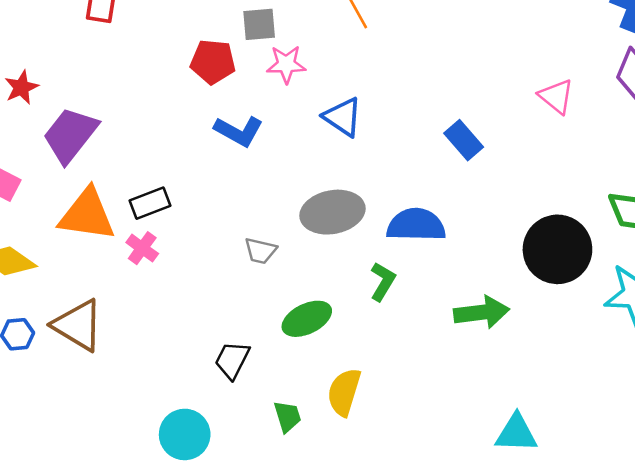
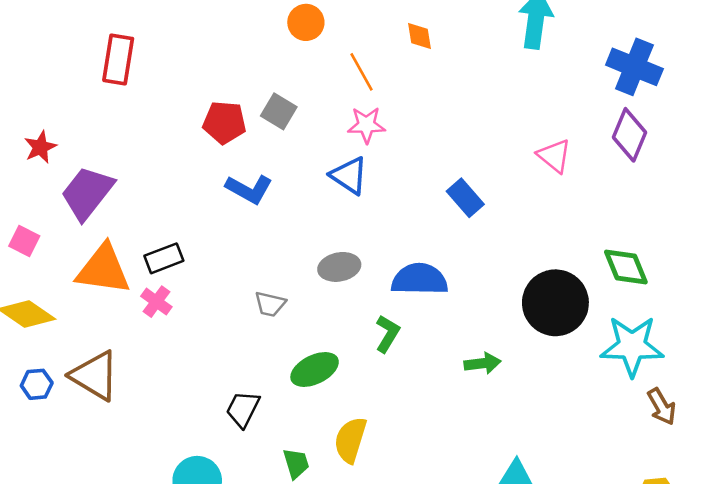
gray square: (259, 24) -> (279, 111), moved, turned 36
pink star: (286, 64) -> (366, 125), moved
gray ellipse: (332, 212) -> (339, 267), size x0.7
green arrow: (482, 312) -> (483, 363), size x0.7

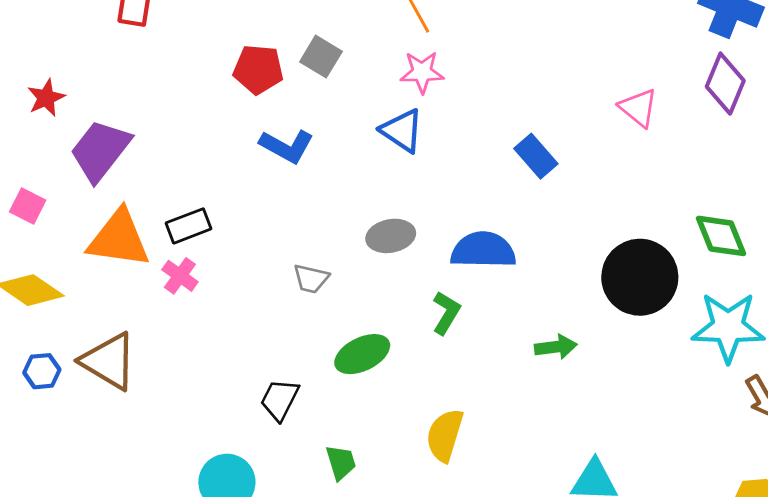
yellow semicircle: (350, 440) -> (445, 435), moved

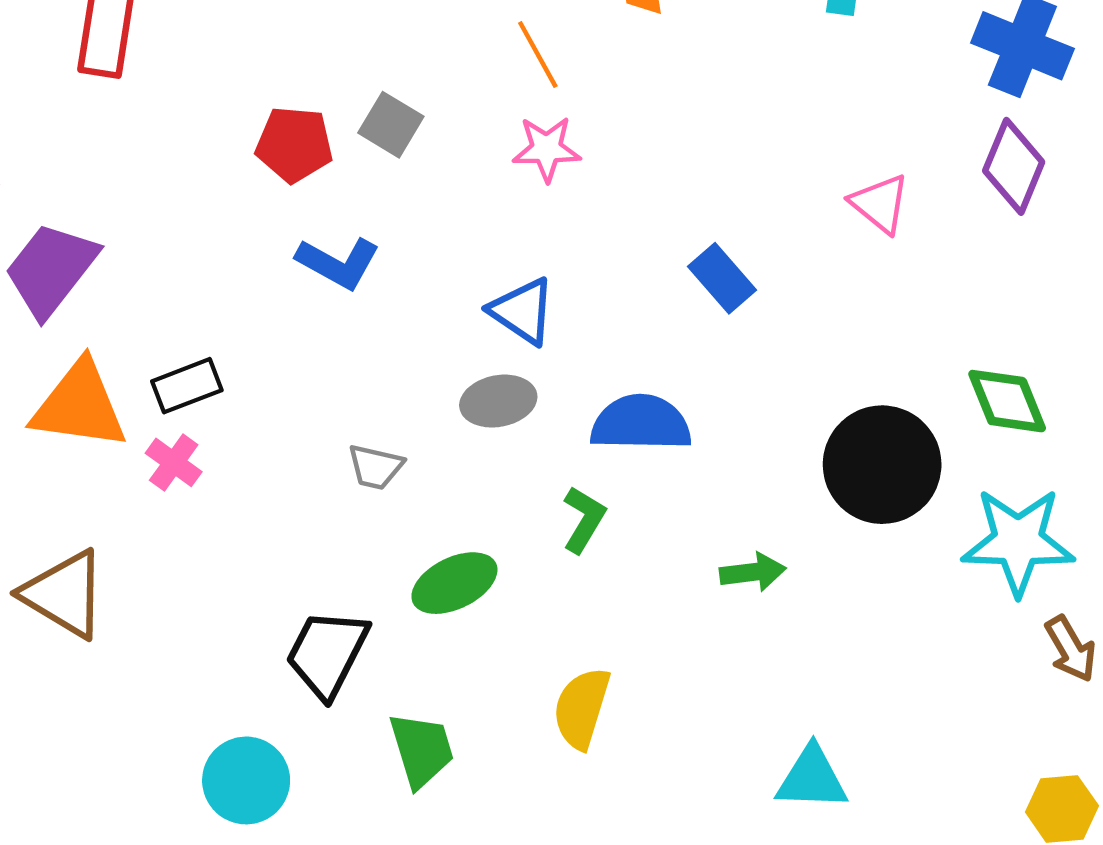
blue triangle: (402, 131) -> (522, 311), moved
black trapezoid: (280, 400) -> (327, 653), size x1.4
green trapezoid: (341, 462) -> (422, 750), size x1.4

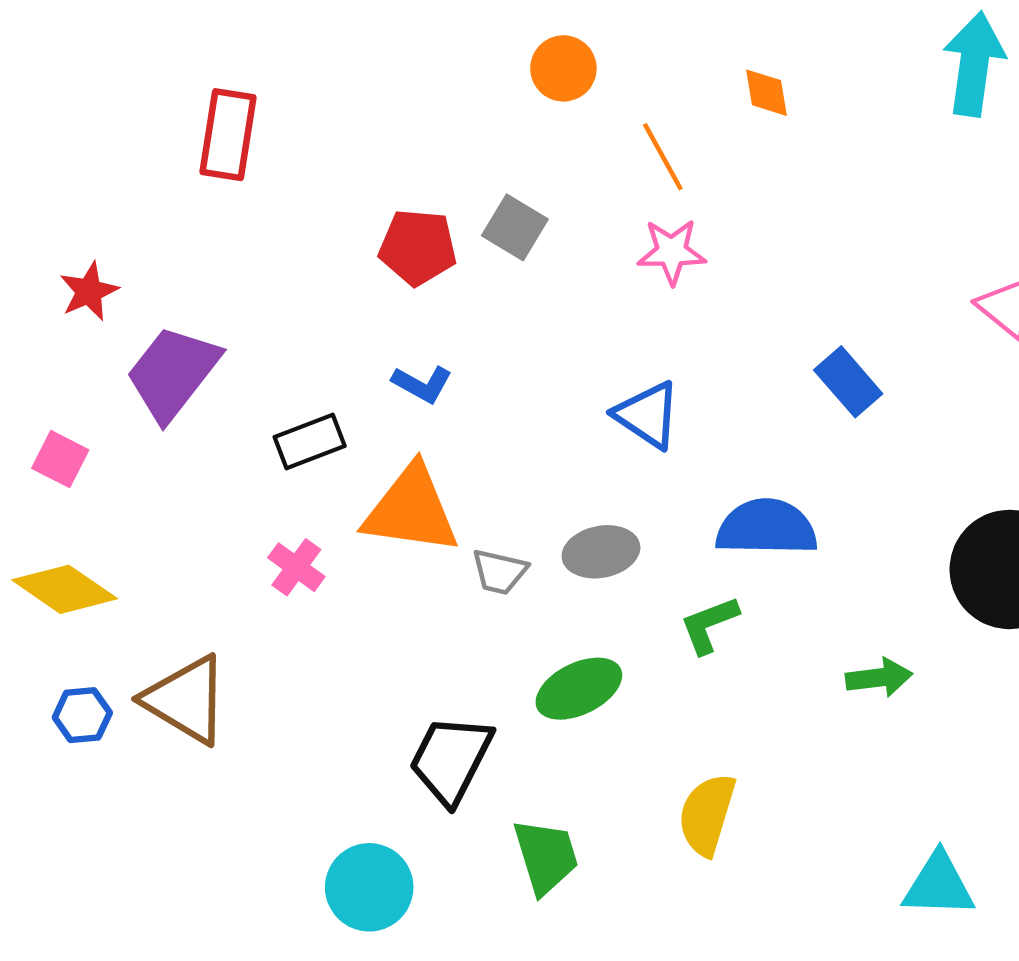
blue L-shape: (338, 263) -> (422, 384), moved, size x0.7
black rectangle: (187, 386) -> (310, 441), moved
gray ellipse: (498, 401) -> (601, 552), moved
orange triangle: (79, 405) -> (411, 510), moved
green L-shape: (584, 519) -> (709, 625), turned -142

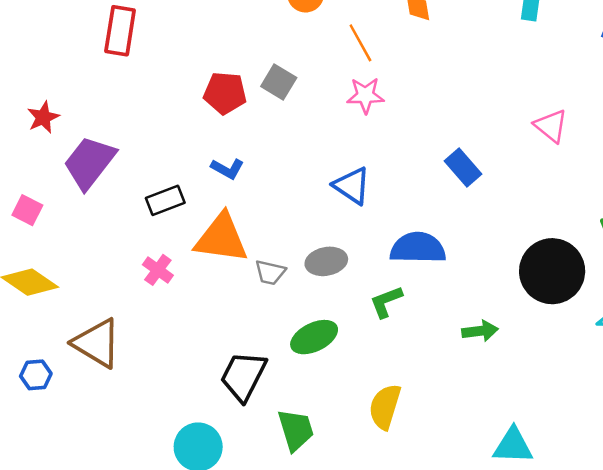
blue hexagon: (82, 715) -> (36, 375), moved

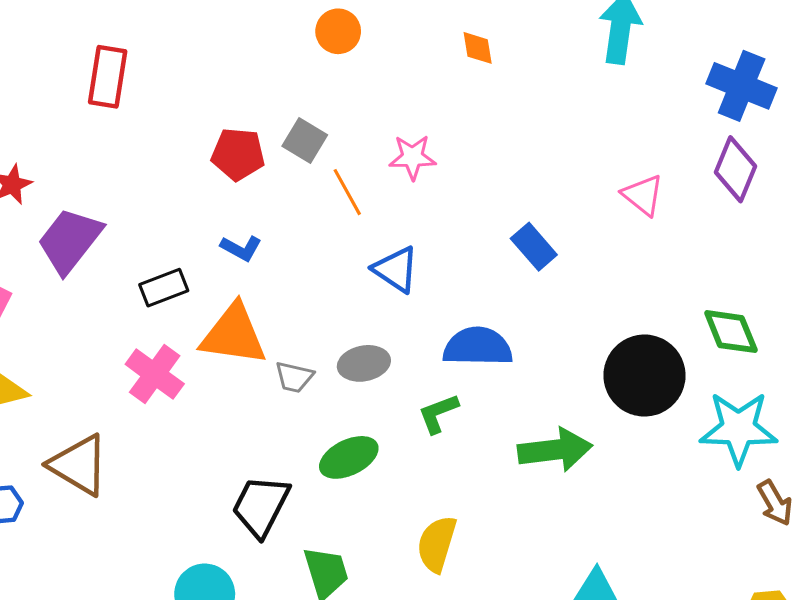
orange line: (360, 43) -> (347, 192), moved
pink cross: (158, 270) -> (155, 374), size x1.5
green arrow: (480, 331) -> (555, 450), size x1.6

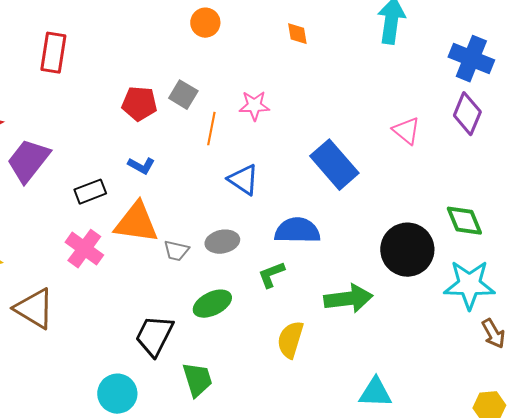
orange line: (347, 192) -> (211, 129), turned 40
blue rectangle: (534, 247) -> (334, 165), size x1.6
yellow semicircle: (437, 544) -> (290, 340), moved

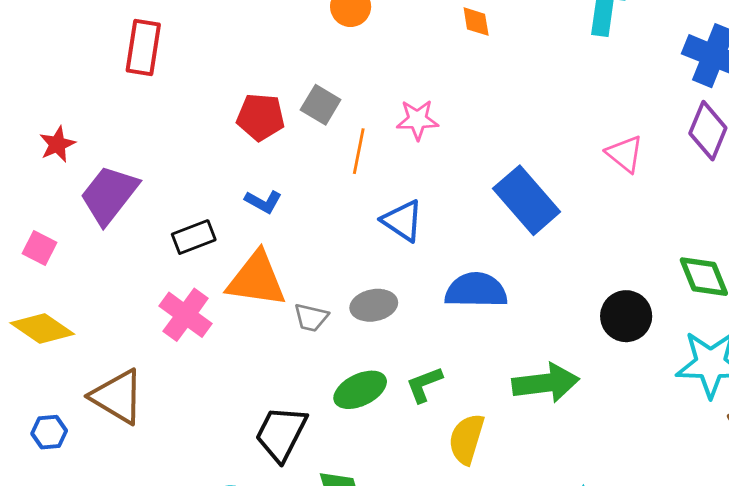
black circle: (407, 250) -> (626, 316), size x0.7
green L-shape: (271, 275) -> (424, 384), moved

